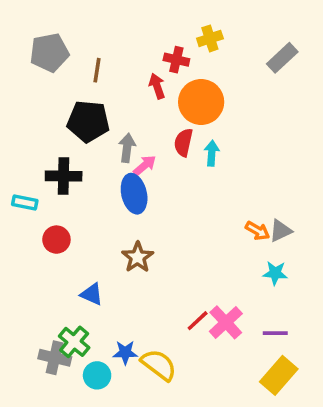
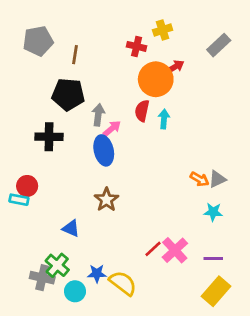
red arrow: (157, 86) -> (175, 67), moved, turned 78
cyan rectangle: (25, 203) -> (19, 200), moved
red circle: (56, 240) -> (27, 186), moved

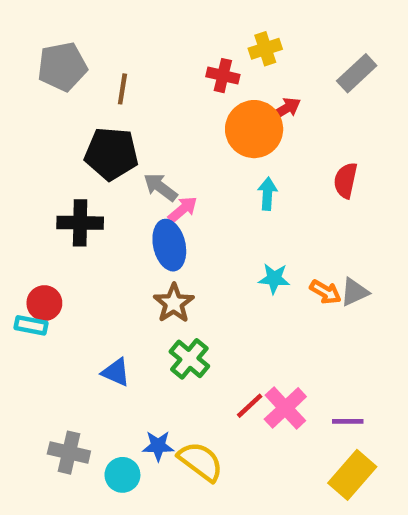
red semicircle: (142, 111) -> (346, 180), moved
gray arrow: (98, 115) -> (160, 187), turned -60
brown star: (106, 200) -> (174, 303), moved
cyan star: (213, 212) -> (274, 279), moved
green cross: (57, 265) -> (189, 359), moved

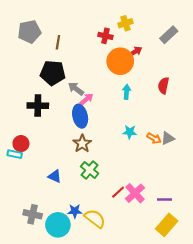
cyan circle: (122, 475) -> (58, 225), size x1.5

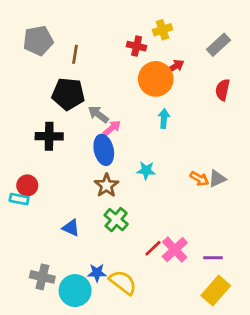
red semicircle: (163, 86) -> (223, 90), moved
cyan star: (130, 132) -> (146, 170), moved

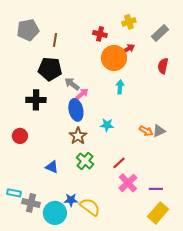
yellow cross: (162, 30) -> (129, 22), moved
cyan rectangle: (19, 199) -> (14, 193), moved
red line: (153, 248) -> (119, 163), moved

